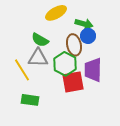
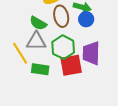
brown ellipse: (74, 45) -> (61, 16), moved
green rectangle: (30, 100) -> (40, 69), moved

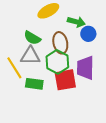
brown ellipse: (61, 16) -> (60, 43), moved
blue circle: (86, 19) -> (88, 34), moved

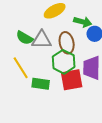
green semicircle: (32, 38) -> (25, 38), moved
gray triangle: (30, 56) -> (42, 40), moved

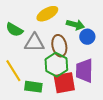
green semicircle: (25, 38) -> (14, 30), moved

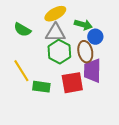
gray triangle: (34, 43) -> (55, 33), moved
brown ellipse: (59, 46) -> (85, 52), moved
green hexagon: (56, 65) -> (59, 52), moved

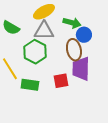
green hexagon: (59, 52) -> (35, 52), moved
red square: (72, 83) -> (61, 81), size x0.7

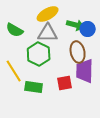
blue circle: (84, 35) -> (88, 29), moved

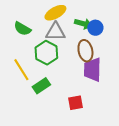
red square: (65, 83) -> (75, 103), moved
green rectangle: (34, 87) -> (41, 86), turned -42

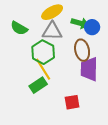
yellow line: (21, 70) -> (43, 69), moved

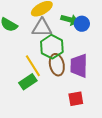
brown ellipse: (82, 50) -> (57, 65), moved
green hexagon: (43, 52) -> (52, 47), moved
red square: (72, 102) -> (76, 99), moved

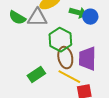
gray triangle: (42, 28) -> (37, 18), moved
yellow line: (33, 66) -> (69, 77), moved, turned -30

